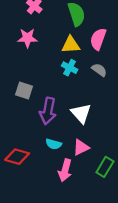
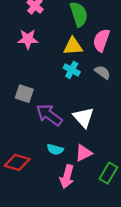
purple arrow: (48, 111) -> (49, 115), turned 115

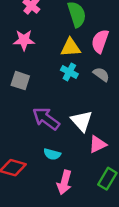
gray square: (24, 94) -> (20, 81), moved
pink triangle: (84, 153) -> (98, 144), moved

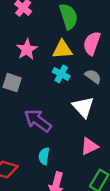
pink star: (24, 40) -> (27, 49), moved, turned -30
white triangle: (82, 121) -> (83, 107), moved
cyan semicircle: (52, 154) -> (44, 156), turned 84

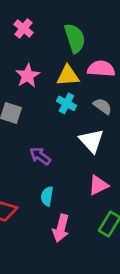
pink semicircle: (92, 43) -> (101, 69), turned 75
purple arrow: (38, 121) -> (40, 156), size x0.7

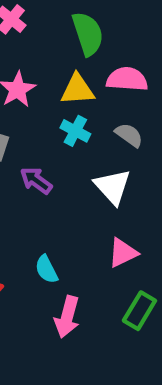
purple arrow: (40, 156) -> (36, 180), moved
cyan semicircle: (47, 196) -> (46, 269), turned -36

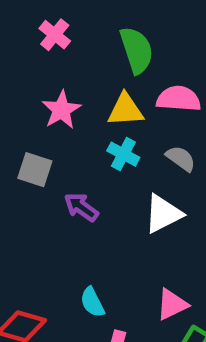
white triangle: (113, 187) -> (163, 214), turned 45
pink triangle: (123, 253) -> (172, 304), moved

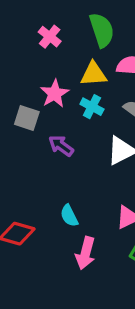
pink cross: (55, 35) -> (50, 37), moved
pink star: (61, 110) -> (55, 94), moved

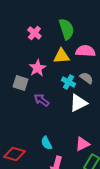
cyan cross: (92, 107) -> (68, 82), moved

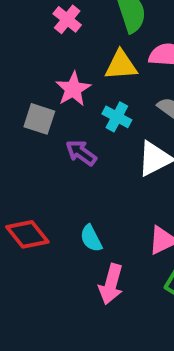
cyan cross: (68, 82) -> (117, 117), moved
red diamond: (14, 154) -> (27, 234), moved, turned 35

